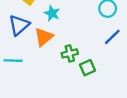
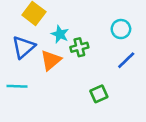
green cross: (70, 53) -> (79, 47), moved

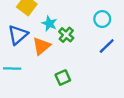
green cross: (79, 47) -> (66, 35), turned -35
green square: (99, 94) -> (63, 78), moved

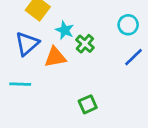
orange triangle: (41, 46) -> (55, 57), turned 30
green square: (63, 78) -> (88, 104), moved

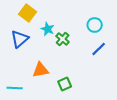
orange triangle: (55, 57) -> (41, 70), moved
cyan line: (20, 84) -> (15, 88), moved

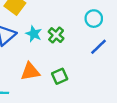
cyan star: (48, 29) -> (34, 34), moved
green square: (65, 84) -> (60, 76), moved

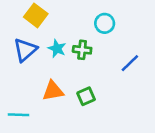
cyan circle: (94, 19) -> (105, 23), moved
green cross: (56, 35) -> (82, 50), turned -35

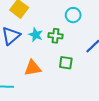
green square: (86, 96) -> (66, 63), moved, turned 32

